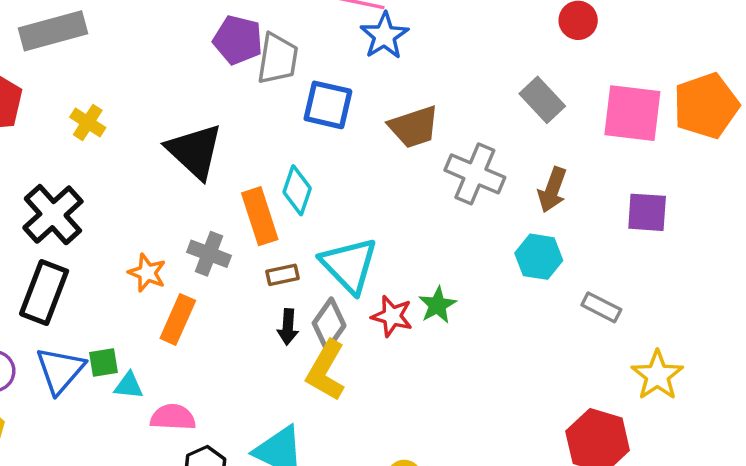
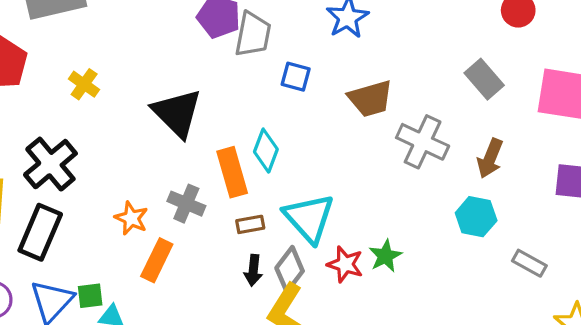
blue square: (328, 105) -> (296, 77), size x0.7

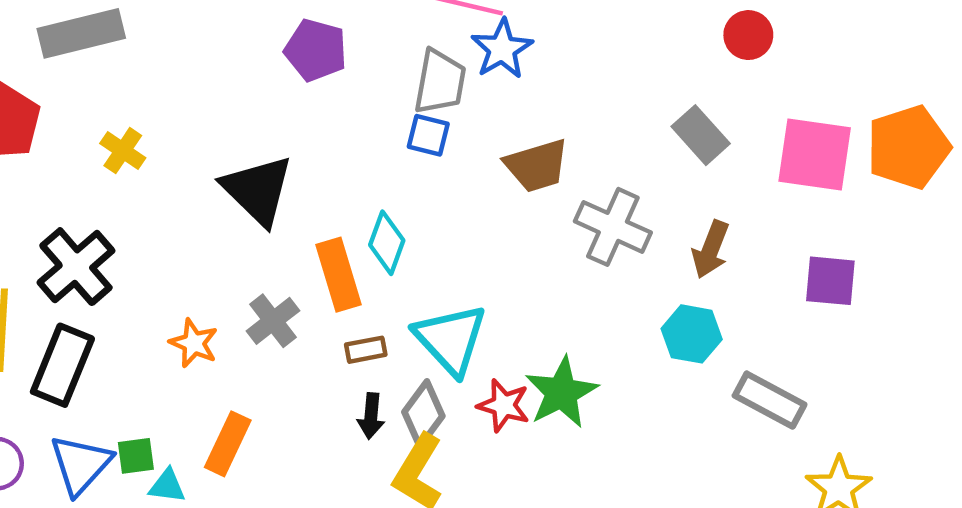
gray trapezoid: (253, 34) -> (440, 82), moved
gray cross: (186, 204) -> (273, 321), turned 30
green star: (385, 256) -> (561, 392), size x1.5
orange rectangle: (157, 260) -> (228, 444), moved
gray rectangle: (529, 263) -> (770, 400), size x1.4

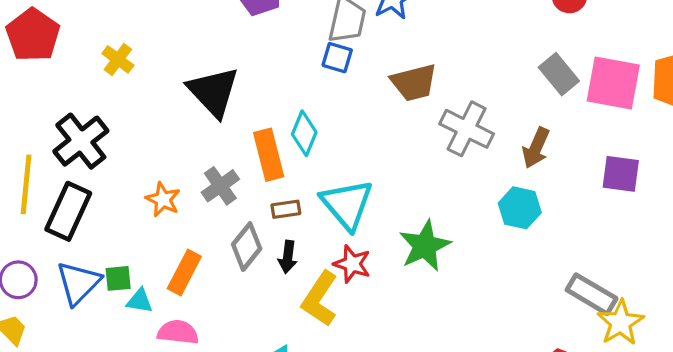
gray rectangle: (701, 135) -> (559, 74), moved
gray rectangle: (770, 400) -> (592, 294), moved
red star: (504, 405) -> (352, 264), moved
gray diamond: (423, 414) -> (247, 247), moved

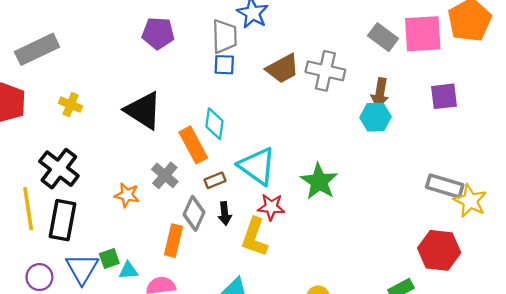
gray cross: (467, 129) -> (325, 71), moved
cyan hexagon: (520, 208) -> (376, 117), moved
orange rectangle: (184, 273) -> (173, 241), moved

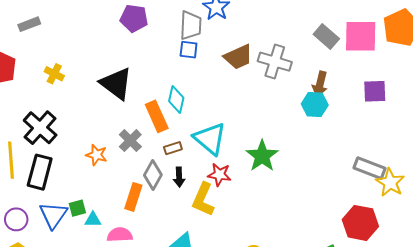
gray rectangle: (37, 49) -> (29, 24), size x0.6

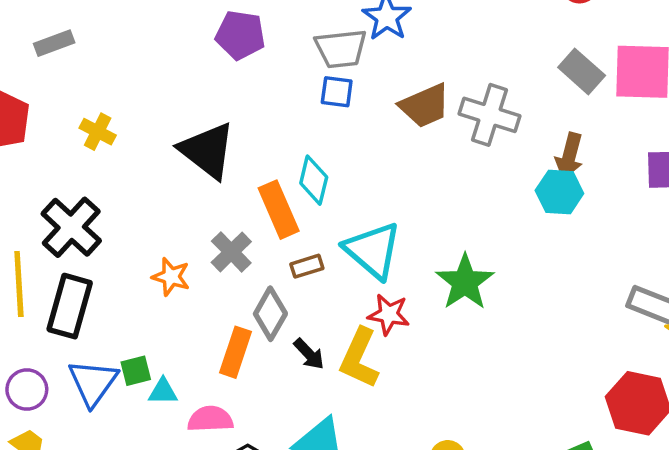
gray trapezoid: (191, 25) -> (341, 49), turned 80
black arrow: (179, 177) -> (309, 354), moved, turned -42

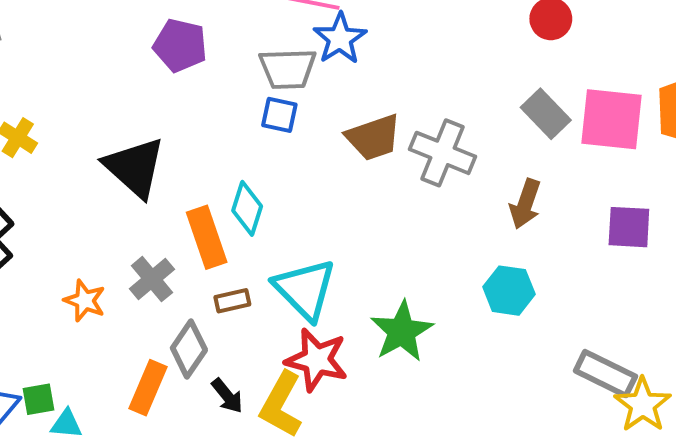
cyan hexagon: (559, 192) -> (509, 291), moved
red star: (389, 314) -> (317, 360), size x1.4

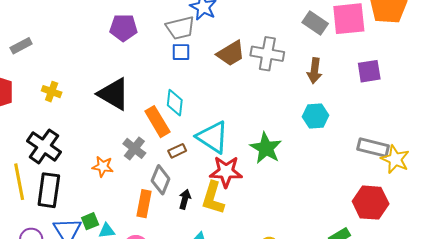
black arrow: (227, 396) -> (185, 199), turned -114

